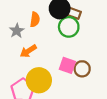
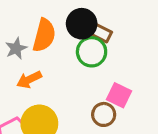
orange semicircle: (35, 19) -> (44, 35), size x1.5
pink square: (67, 65) -> (119, 95), moved

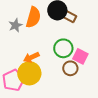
green circle: (92, 52) -> (63, 48), moved
orange arrow: (29, 80) -> (31, 57), moved

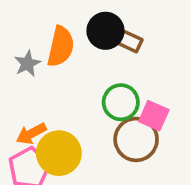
orange arrow: (31, 57) -> (31, 134), moved
brown circle: (70, 68) -> (136, 139), size x1.5

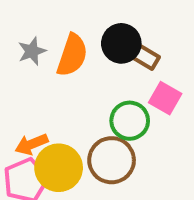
gray star: (27, 64) -> (32, 51), moved
pink square: (154, 116) -> (165, 98), moved
brown circle: (136, 139) -> (112, 160), moved

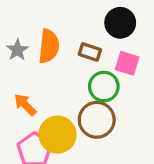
black circle: (121, 43) -> (120, 23), moved
brown rectangle: (145, 57) -> (90, 52), moved
orange arrow: (31, 144) -> (25, 105), moved, turned 80

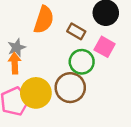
gray star: (17, 50) -> (17, 48), moved
orange arrow: (25, 105) -> (15, 63), turned 30

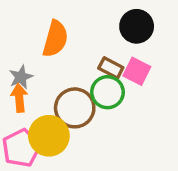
brown rectangle: (76, 31) -> (111, 68), moved
brown circle: (70, 88) -> (75, 108), moved

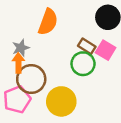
brown circle: (75, 108) -> (31, 79), moved
yellow circle: (49, 136) -> (61, 101), moved

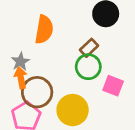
brown rectangle: (87, 46) -> (89, 48), turned -66
pink square: (106, 50) -> (113, 86), moved

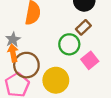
brown rectangle: (89, 48) -> (83, 27), moved
pink square: (113, 86) -> (90, 60), turned 30

